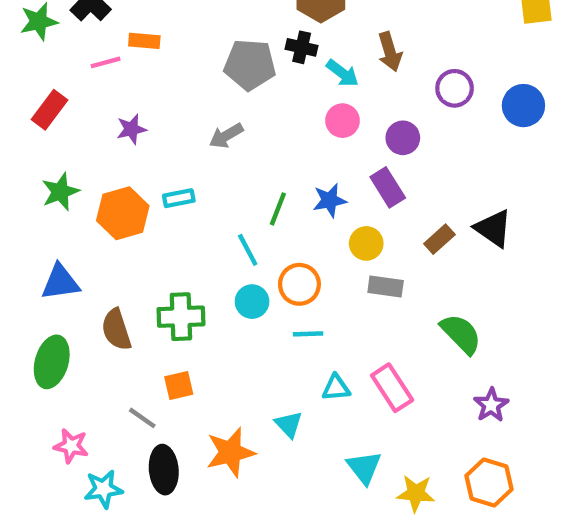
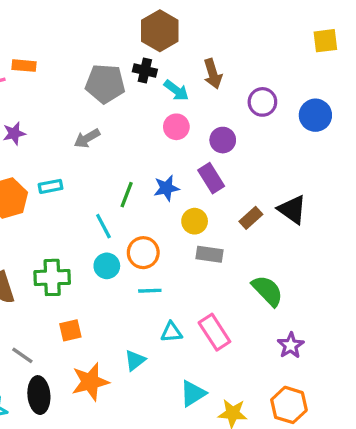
orange square: (179, 386) -> (70, 330), moved
cyan triangle: (289, 424) -> (135, 360), turned 35
cyan triangle: (364, 467) -> (193, 393), turned 36

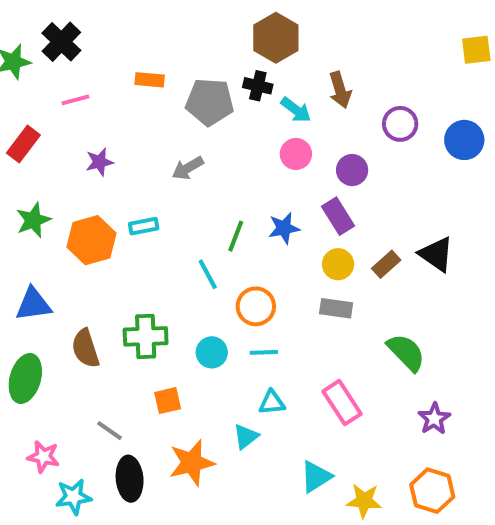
orange rectangle: (24, 66) -> (150, 80), moved
yellow circle: (195, 221) -> (338, 264), moved
cyan circle: (107, 266) -> (212, 352), moved
cyan triangle: (171, 332) -> (272, 403), moved

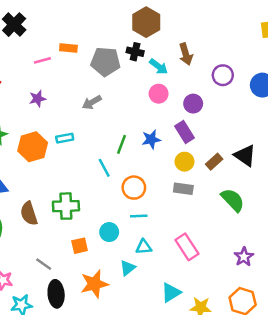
pink line: (75, 100) -> (42, 60), moved
cyan circle: (212, 352) -> (109, 232), moved
green semicircle: (406, 352) -> (233, 200), moved

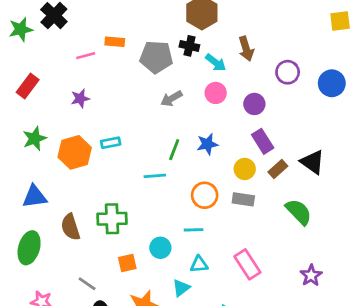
gray arrow: (92, 102) -> (171, 98), moved
purple rectangle: (185, 132) -> (263, 141), moved
cyan line: (104, 168) -> (155, 176), turned -66
orange circle: (134, 188) -> (205, 195), moved

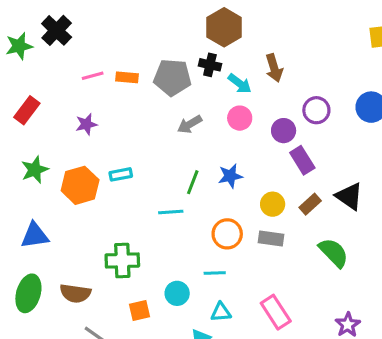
orange rectangle: (115, 42) -> (127, 77), moved
purple circle: (288, 72) -> (316, 110), moved
purple rectangle: (263, 141) -> (302, 160), moved
brown semicircle: (71, 227) -> (75, 293), moved, turned -64

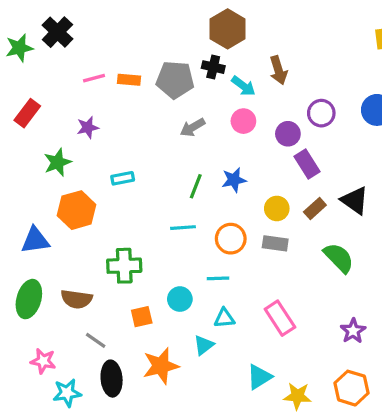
green star: (35, 170) -> (57, 162), moved
orange hexagon: (80, 185) -> (77, 210), moved
cyan line: (171, 212) -> (183, 228), moved

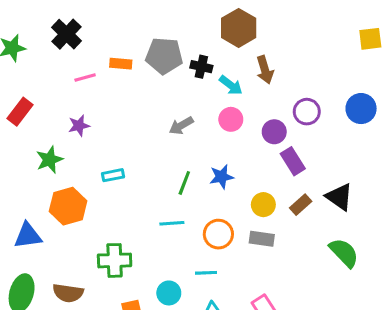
brown hexagon: (228, 29) -> (239, 28), moved
black cross: (57, 32) -> (66, 34), moved
orange rectangle: (129, 80) -> (121, 64), moved
gray pentagon: (175, 80) -> (164, 56), moved
green semicircle: (339, 258) -> (344, 253), moved

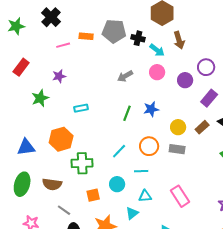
purple rectangle: (293, 161) -> (209, 98), moved, turned 72
orange hexagon: (68, 206) -> (61, 139), moved
cyan line: (172, 223) -> (119, 151), moved, turned -42

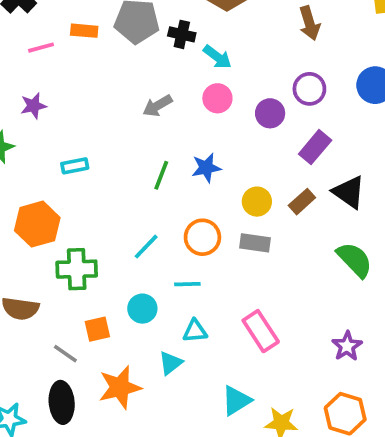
brown arrow: (179, 40) -> (309, 23), moved
gray line: (64, 210) -> (65, 354), moved

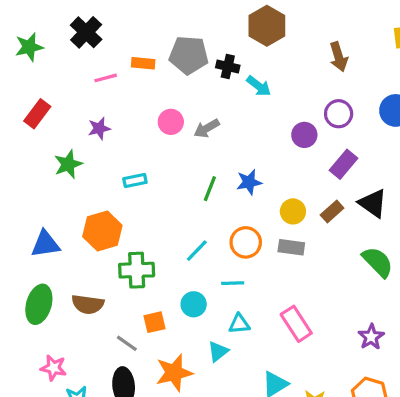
pink circle: (217, 98) -> (171, 122), moved

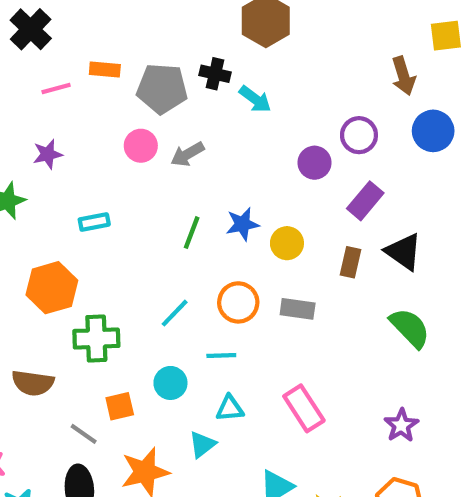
gray pentagon: (189, 55) -> (162, 89), moved
brown arrow: (339, 57) -> (403, 76), moved
yellow circle: (293, 211) -> (287, 243), moved
brown rectangle: (332, 211) -> (351, 262), turned -35

